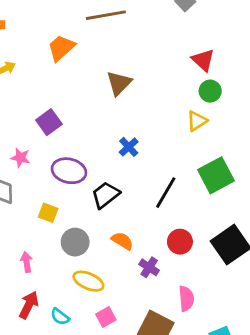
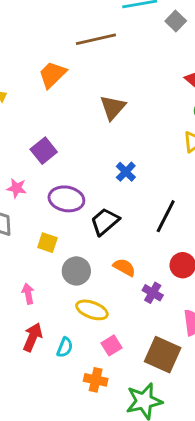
cyan semicircle: (60, 317) -> (65, 347), turned -102

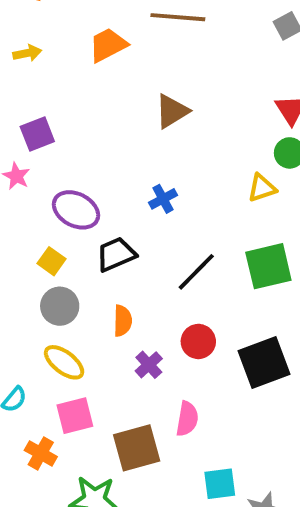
purple square: (44, 151) -> (37, 134), moved
yellow square: (47, 243) -> (51, 261), moved
orange semicircle: (124, 267) -> (123, 321), turned 45
pink square: (111, 345) -> (75, 416), size x1.4
brown square: (163, 355) -> (137, 448), turned 33

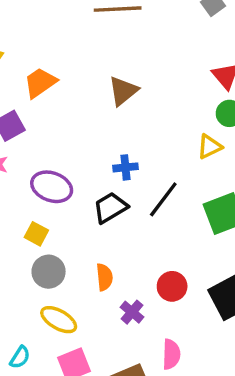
orange trapezoid: (108, 45) -> (40, 83), moved
blue cross: (163, 199) -> (125, 167), turned 30
black trapezoid: (116, 254) -> (110, 208), moved
black line: (196, 272) -> (163, 199), moved

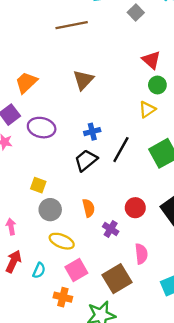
purple ellipse: (52, 187) -> (42, 128), moved

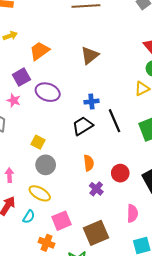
black line: (121, 150) -> (115, 121), turned -60
orange semicircle: (89, 208) -> (89, 163), moved
yellow ellipse: (62, 241) -> (40, 193), moved
pink semicircle: (141, 254) -> (132, 213), moved

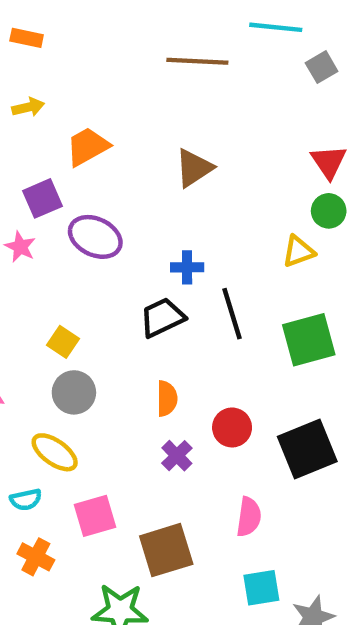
cyan semicircle: (29, 217) -> (26, 500), turned 40
orange cross: (47, 243) -> (36, 557), moved

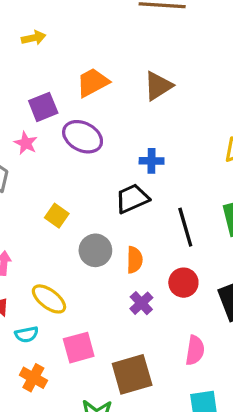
orange trapezoid: (88, 147) -> (93, 82), moved
black line: (232, 314) -> (185, 227), moved
gray circle: (74, 392) -> (95, 250), moved

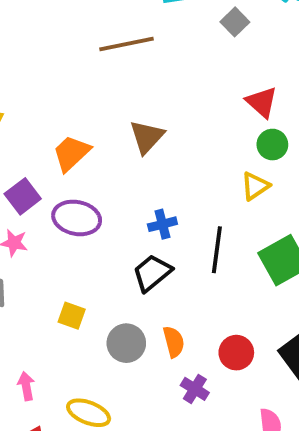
black line: (185, 227) -> (217, 250), moved, turned 39

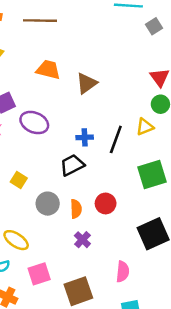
brown line: (126, 44) -> (40, 21), moved
orange trapezoid: (71, 153) -> (48, 70), moved, turned 45
black line: (217, 250) -> (116, 139), moved
red circle: (236, 353) -> (106, 203), moved

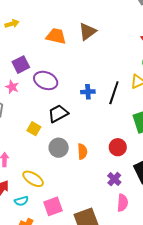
brown triangle: (87, 83) -> (88, 32), moved
black trapezoid: (72, 165) -> (58, 114), moved
red circle: (106, 203) -> (118, 147), moved
purple cross: (82, 240) -> (114, 179), moved

